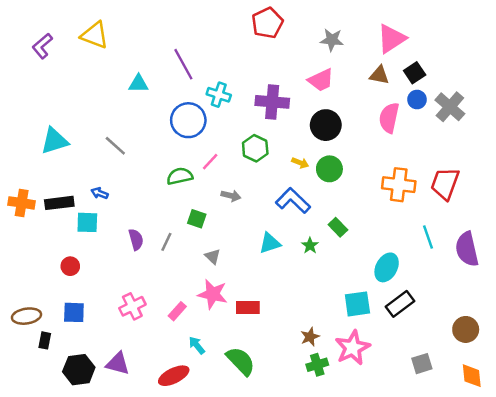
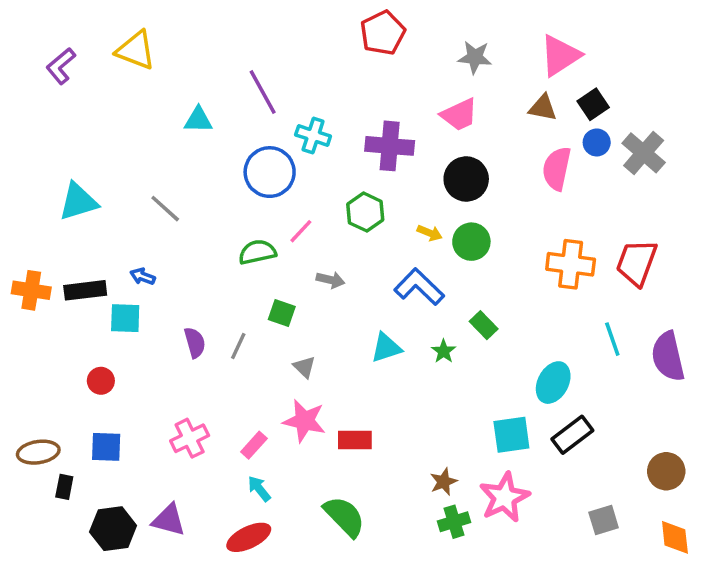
cyan arrow: (197, 345) -> (259, 489), moved

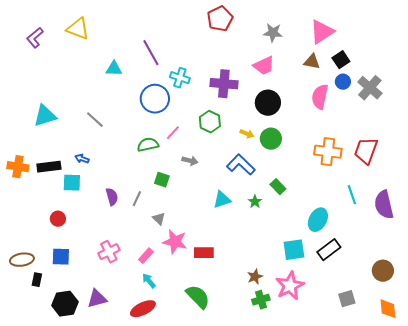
gray triangle: (304, 367) -> (159, 219), moved
purple triangle: (169, 520) -> (97, 299), turned -30

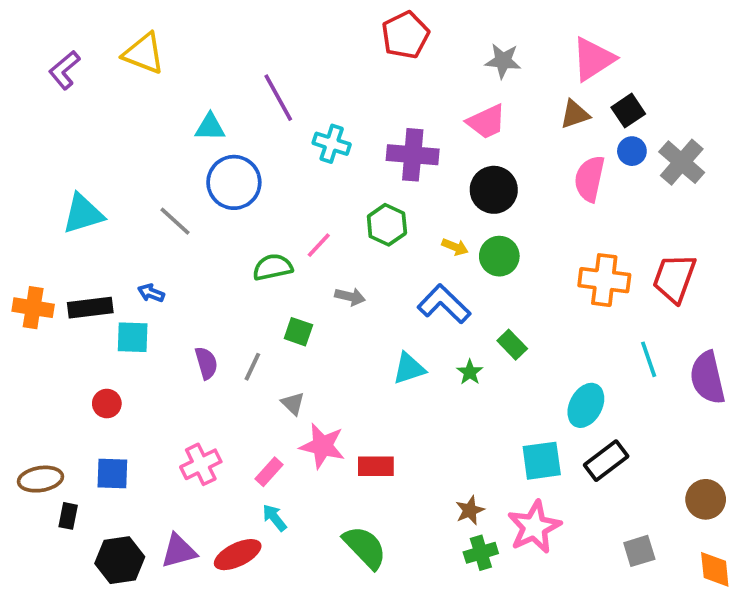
brown triangle: (312, 62) -> (575, 114), turned -30
blue circle: (155, 99) -> (234, 182), moved
red ellipse: (143, 309) -> (238, 555), moved

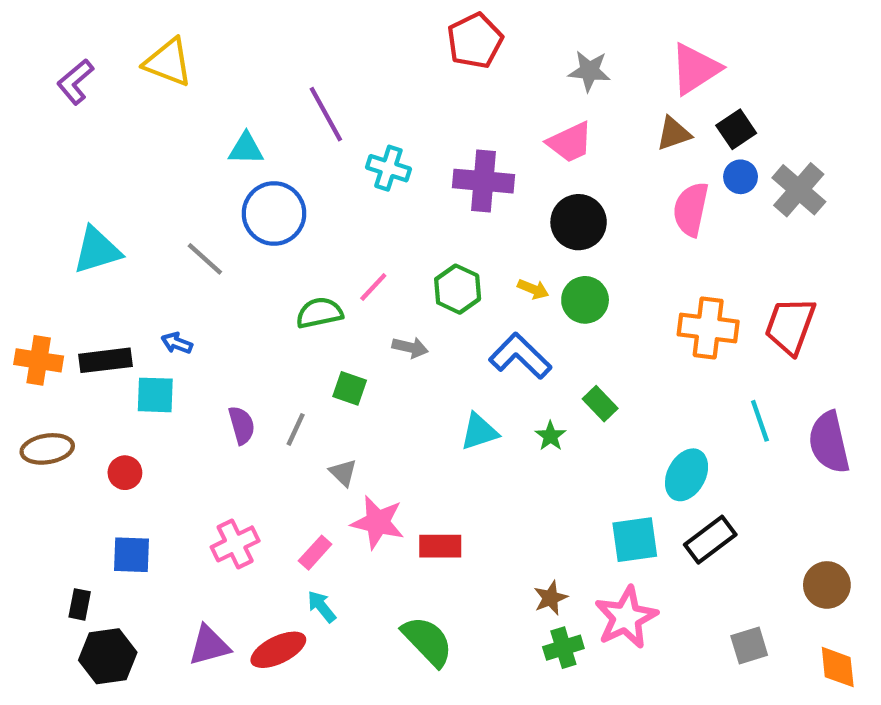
green hexagon: (387, 225) -> (458, 289), moved
brown ellipse: (40, 479) -> (47, 449), moved
black hexagon: (120, 560) -> (108, 656), moved

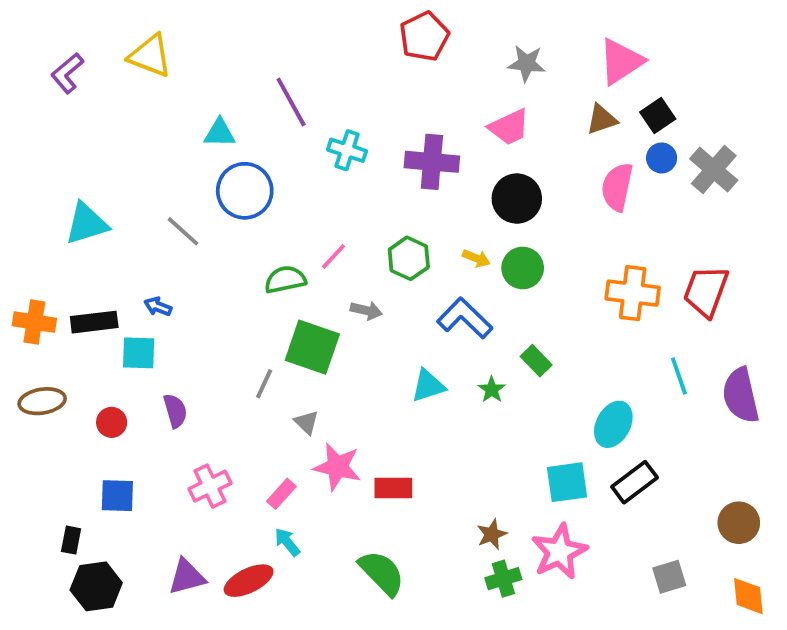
green square: (350, 388) -> (312, 347), size x1.8
purple semicircle: (242, 425) -> (175, 411), moved

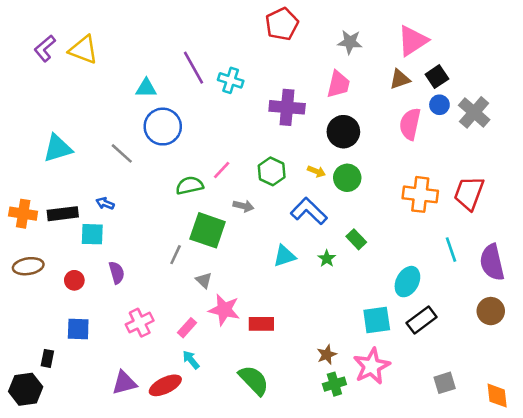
yellow triangle: (150, 56) -> (83, 50), moved
pink trapezoid: (509, 127) -> (338, 84), turned -52
cyan cross: (347, 150) -> (231, 80), moved
brown circle: (739, 523) -> (491, 311), moved
black hexagon: (96, 586) -> (26, 389), moved

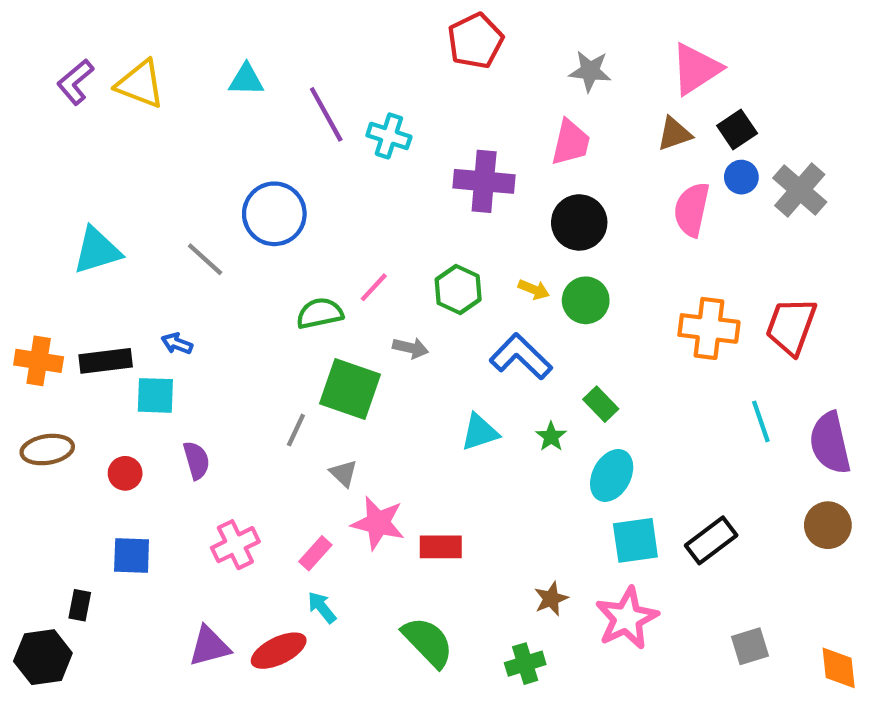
cyan triangle: (146, 88) -> (246, 80), moved
cyan ellipse: (407, 282) -> (612, 475), moved
green cross: (334, 384) -> (525, 664), moved

